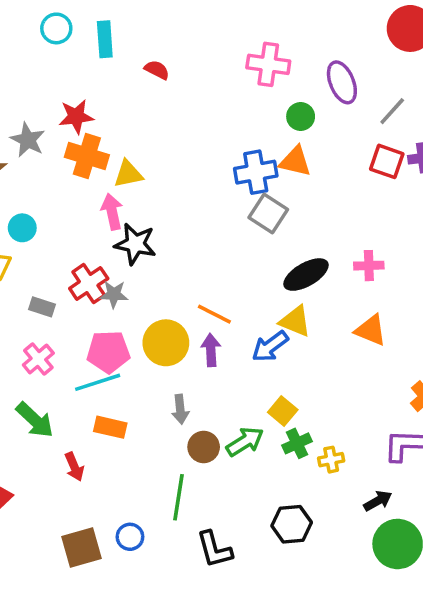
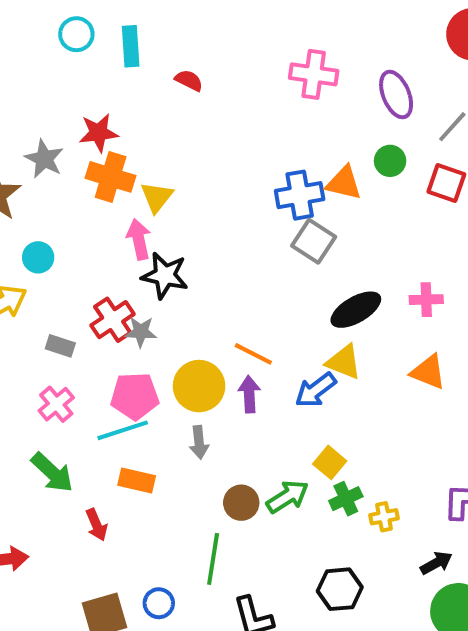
green circle: (301, 116) -> (390, 161), moved
yellow triangle: (128, 174) -> (157, 197), turned -40
gray arrow: (180, 409) -> (199, 442), moved

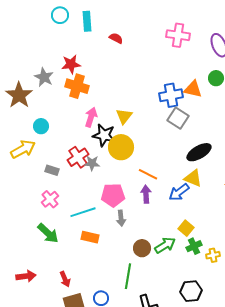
yellow triangle: (157, 197) -> (124, 116), moved
pink arrow: (139, 239) -> (91, 117), turned 30
yellow circle: (199, 386) -> (121, 147), moved
pink pentagon: (135, 396) -> (113, 195), moved
red arrow: (96, 525) -> (65, 279), moved

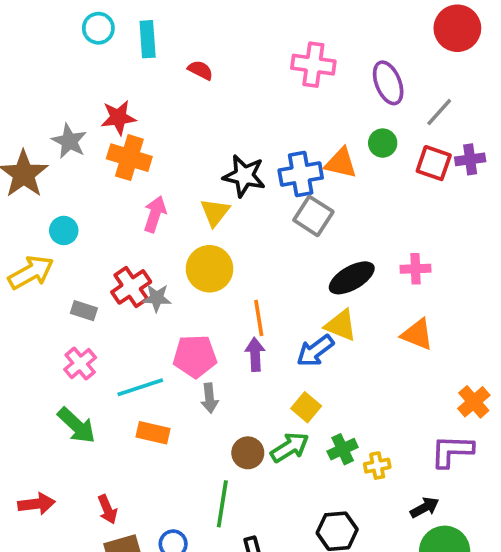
black star: (104, 135) -> (244, 176), moved
orange line: (148, 174) -> (259, 318), turned 54
yellow square: (186, 228) -> (306, 407), moved

